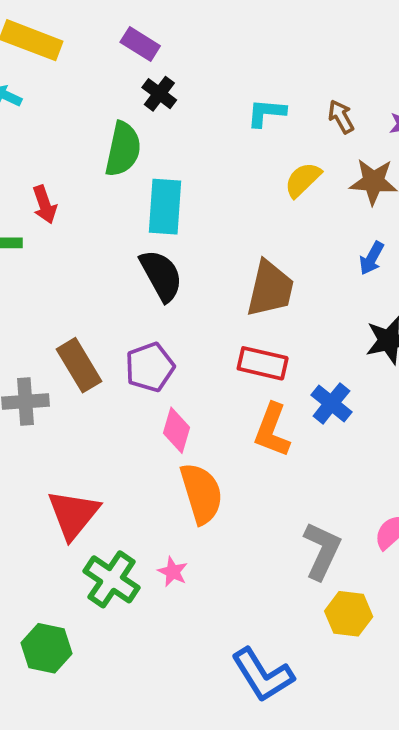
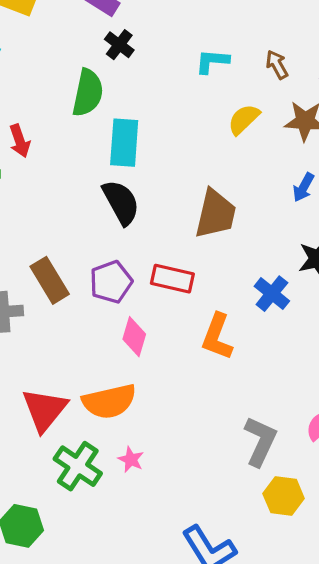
red rectangle: (263, 363) -> (172, 279), moved
blue cross: (331, 403) -> (272, 294), moved
orange semicircle: (201, 493) -> (109, 401), moved, turned 94

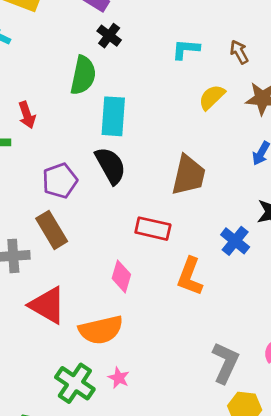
purple pentagon: (111, 282) -> (60, 181), moved
red triangle: (45, 410) -> (48, 305), moved, turned -39

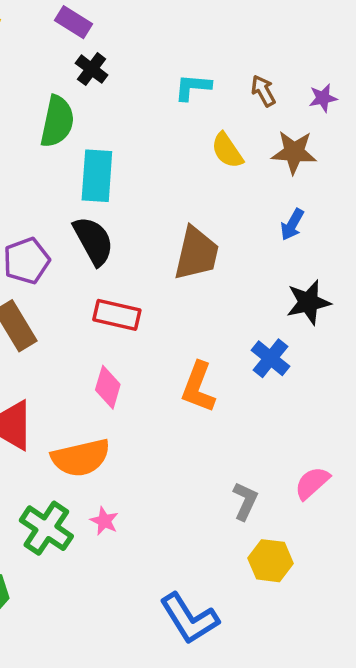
yellow semicircle: (212, 97) -> (227, 150), turned -80
red rectangle: (153, 229) -> (117, 315), moved
blue cross: (235, 241) -> (271, 358), moved
gray L-shape: (225, 363) -> (245, 501), size x0.7

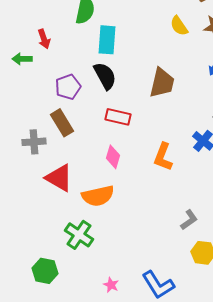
gray L-shape: (245, 501) -> (189, 220), turned 30
pink star: (104, 521) -> (111, 285), moved

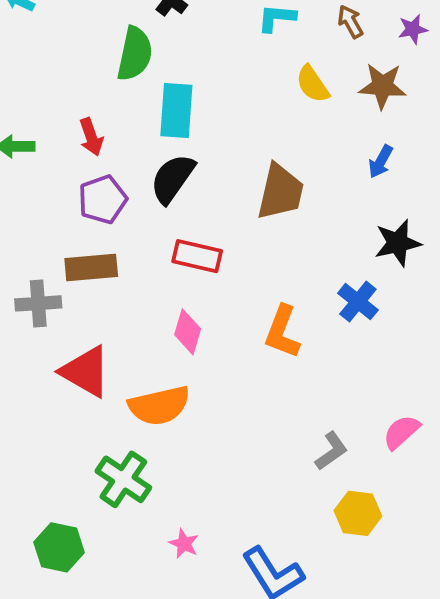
red arrow: (44, 39) -> (91, 137), moved
black semicircle: (105, 76) -> (173, 179), turned -116
brown rectangle: (62, 123) -> (91, 267), turned -64
pink star: (111, 285) -> (184, 544), moved

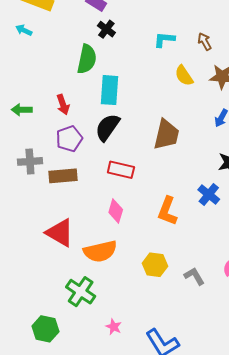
gray cross: (38, 303) -> (30, 161), moved
gray L-shape: (331, 451) -> (194, 276), turned -85
yellow hexagon: (358, 513) -> (155, 265), moved

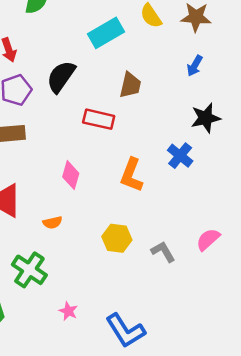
cyan rectangle: (110, 90) -> (106, 33), moved, turned 56
brown trapezoid: (166, 135) -> (130, 85), size x0.7
red rectangle: (121, 170) -> (99, 119), moved
orange semicircle: (100, 251) -> (52, 222), size x0.5

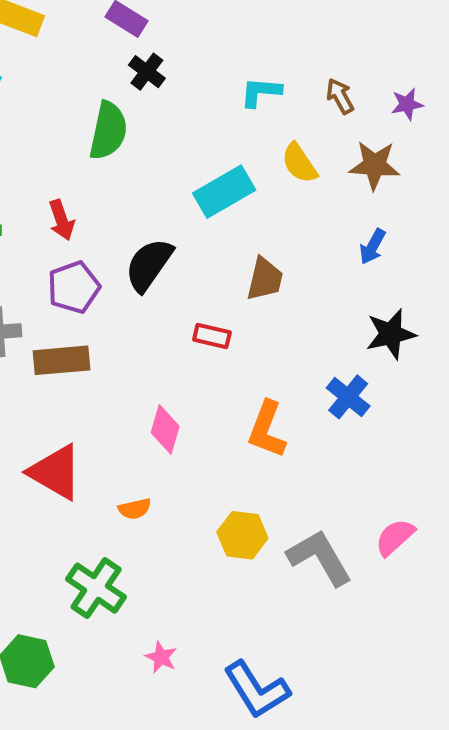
red rectangle: (99, 119) -> (212, 336), size x0.7
gray L-shape: (163, 252) -> (320, 558), size x1.6

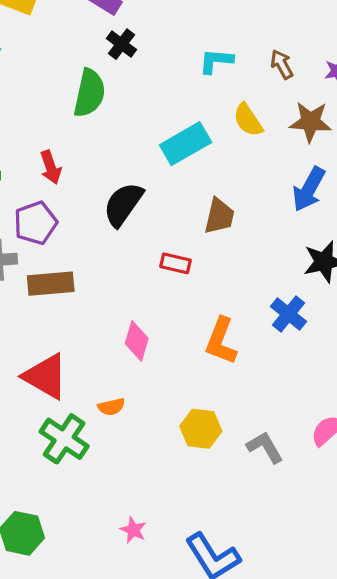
blue arrow: (373, 247) -> (309, 189), size x1.5
purple pentagon: (74, 287) -> (35, 223), moved
gray L-shape: (320, 558) -> (265, 447), size x0.7
green cross: (96, 588) -> (64, 439), moved

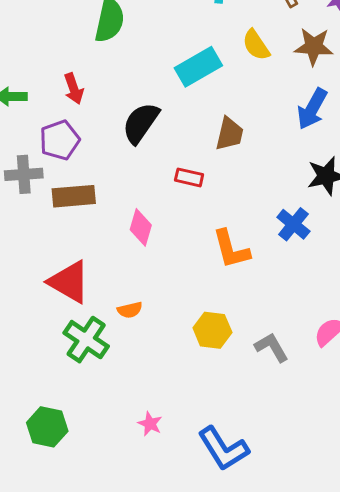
pink diamond: (137, 341) -> (141, 227), moved
orange L-shape: (221, 341) -> (231, 249), turned -36

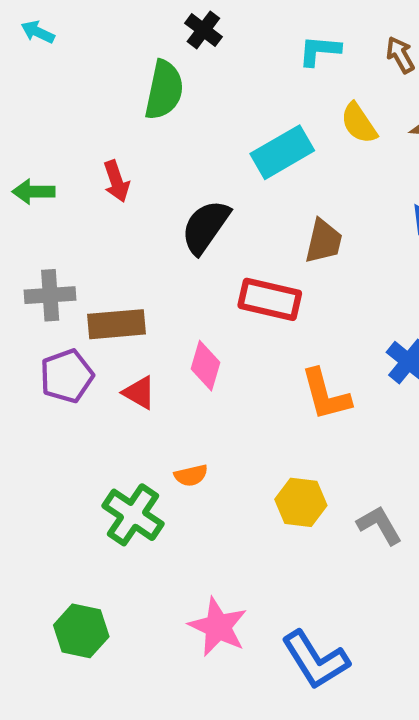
purple pentagon: (60, 140) -> (67, 376), moved
red rectangle: (189, 177) -> (270, 299), size x1.6
red triangle: (69, 282) -> (139, 393), moved, size x0.6
pink star: (150, 424) -> (218, 627), size x1.8

